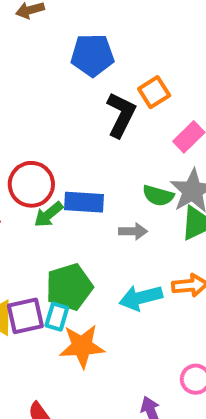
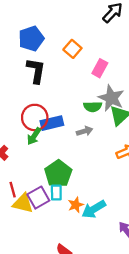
black L-shape: (121, 115) -> (36, 71), moved
red circle: (31, 184) -> (35, 117), moved
cyan arrow: (141, 298) -> (94, 209), moved
orange star: (82, 346) -> (76, 205), size x0.6

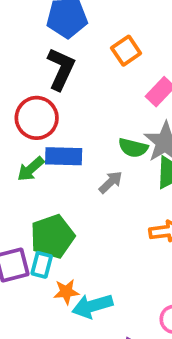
red circle: (35, 117) -> (37, 118), moved
gray arrow: (85, 131) -> (111, 182), turned -42

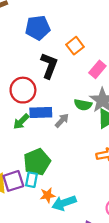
black L-shape: (61, 69) -> (49, 66), moved
gray arrow: (111, 182) -> (62, 120), moved

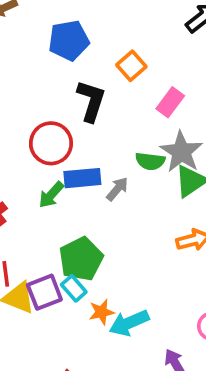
cyan rectangle: (31, 180) -> (74, 288), turned -49

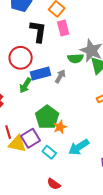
pink rectangle: (170, 102) -> (63, 28), moved, turned -42
cyan rectangle: (74, 288) -> (49, 152), moved
orange star: (101, 312) -> (60, 127), moved

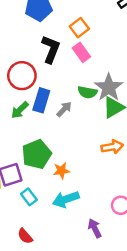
pink rectangle: (63, 28) -> (81, 52), turned -35
blue rectangle: (41, 74) -> (41, 100), turned -72
orange star: (60, 127) -> (61, 171), moved

